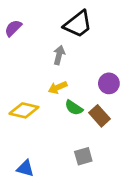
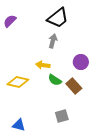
gray arrow: (59, 55) -> (53, 41), moved
yellow arrow: (58, 87) -> (43, 65), turned 32

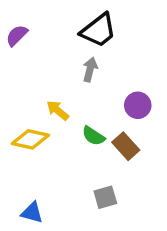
yellow arrow: (43, 65) -> (58, 110), moved, turned 32

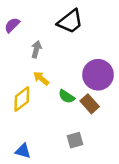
gray arrow: (90, 69) -> (36, 49), moved
purple circle: (138, 105) -> (98, 75), size x1.6
yellow diamond: (30, 139) -> (22, 99), turned -50

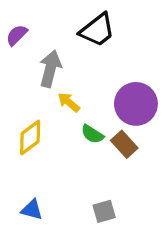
gray arrow: (36, 49) -> (50, 69), size x1.5
yellow arrow: (41, 78) -> (69, 102), moved
gray square: (75, 140) -> (104, 211), moved

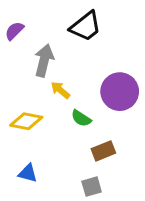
yellow diamond: (30, 138) -> (26, 121), turned 48
brown rectangle: (124, 144) -> (103, 151), moved, turned -70
blue triangle: (32, 210) -> (28, 173), moved

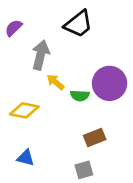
green semicircle: (81, 118) -> (80, 96), moved, turned -30

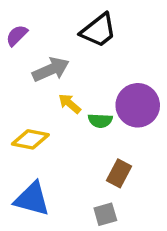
gray arrow: (41, 55) -> (51, 69), turned 52
brown rectangle: (95, 137) -> (119, 173), turned -40
blue triangle: (26, 158) -> (32, 199), size x1.6

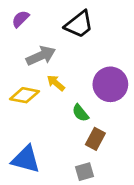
purple semicircle: (17, 35) -> (20, 19), moved
green semicircle: (100, 121) -> (80, 113), moved, turned 48
yellow diamond: (30, 139) -> (24, 95), moved

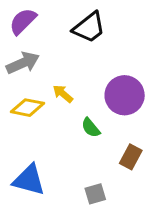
purple semicircle: (20, 19) -> (23, 21), size x1.4
gray arrow: (41, 56) -> (23, 63), moved
brown rectangle: (95, 139) -> (131, 157), moved

